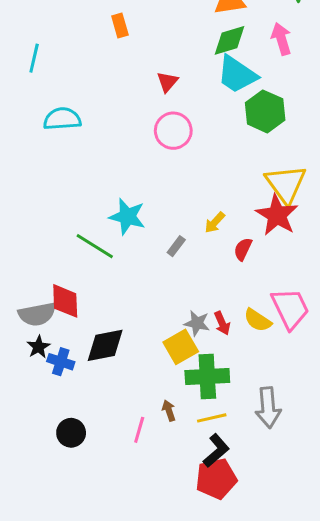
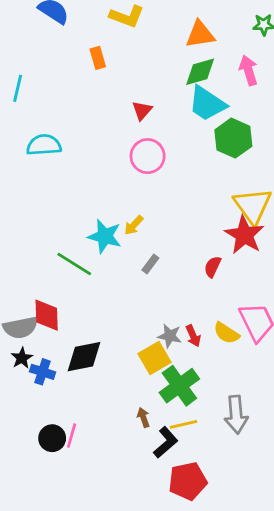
yellow arrow: (215, 222) -> (134, 225), moved
green cross: (207, 376) -> (179, 386), turned -33
pink line: (139, 430) -> (72, 435), moved
black L-shape: (216, 451) -> (166, 442), moved

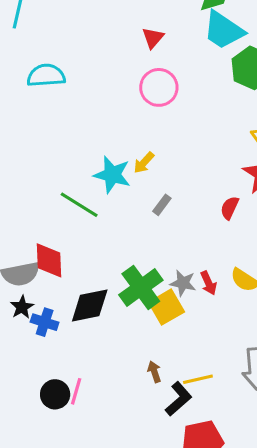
green cross: (179, 386) -> (141, 288), moved

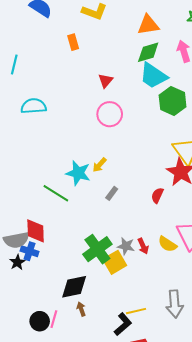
black diamond: (90, 306) -> (74, 287), moved
blue cross: (45, 322) -> (29, 251), moved
brown arrow: (154, 372) -> (81, 309), moved

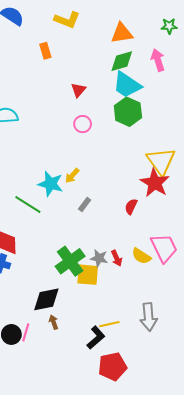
green hexagon: (173, 101) -> (128, 112), moved
pink circle: (110, 114) -> (83, 124), size x0.7
yellow square: (115, 262) -> (88, 275), turned 35

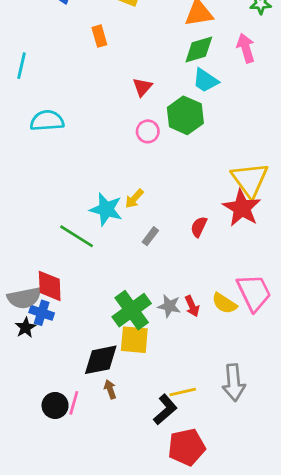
cyan trapezoid: (127, 85) -> (206, 80), size x0.7
green hexagon: (128, 112) -> (185, 115), moved
red semicircle: (131, 207) -> (199, 227), moved
yellow square: (88, 275) -> (134, 340), moved

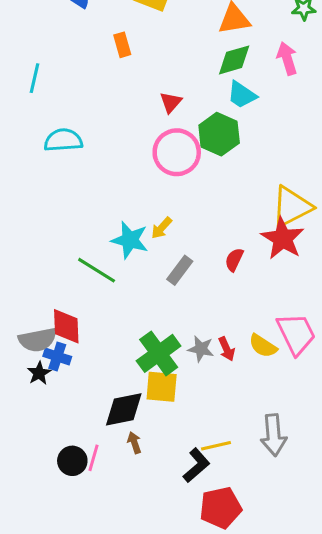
pink circle: (148, 131) -> (177, 152), size x1.8
yellow triangle: (250, 180) -> (292, 207), turned 39
gray rectangle: (150, 236) -> (180, 270), size x1.4

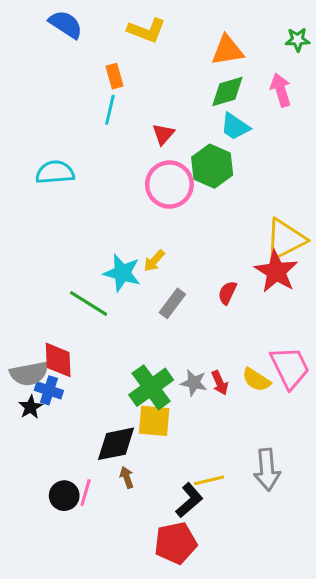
cyan line: (35, 78) -> (110, 110), moved
red pentagon: (221, 508) -> (176, 543), moved

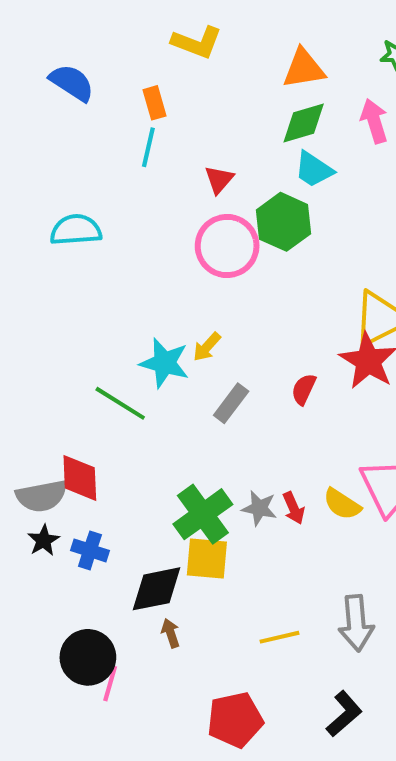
blue semicircle: (66, 24) -> (72, 83), moved
blue cross: (49, 390) -> (90, 550), moved
pink line: (86, 493) -> (110, 684), moved
black circle: (64, 496) -> (88, 657), size x1.4
black L-shape: (189, 500) -> (344, 714), moved

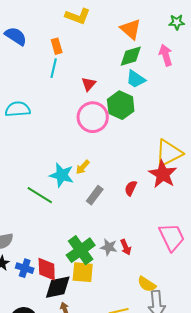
orange triangle: (304, 69) -> (131, 29), turned 50
red diamond: (80, 478) -> (47, 269), moved
yellow semicircle: (342, 504) -> (147, 284), moved

